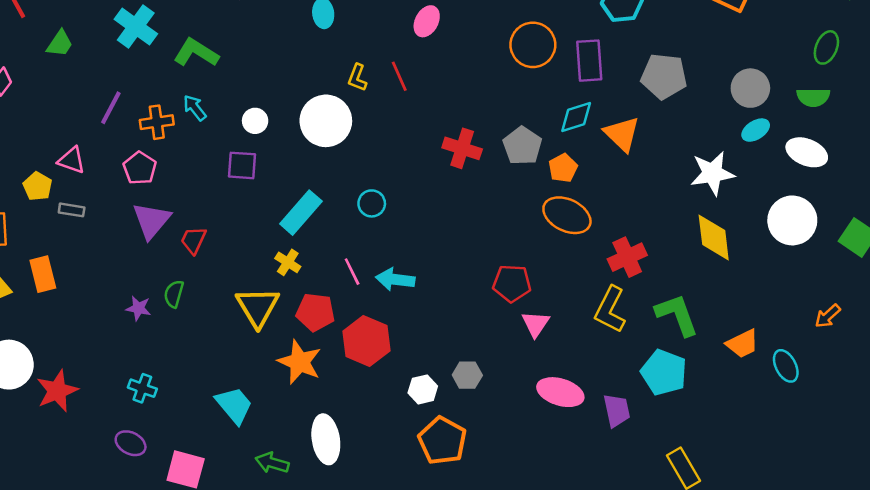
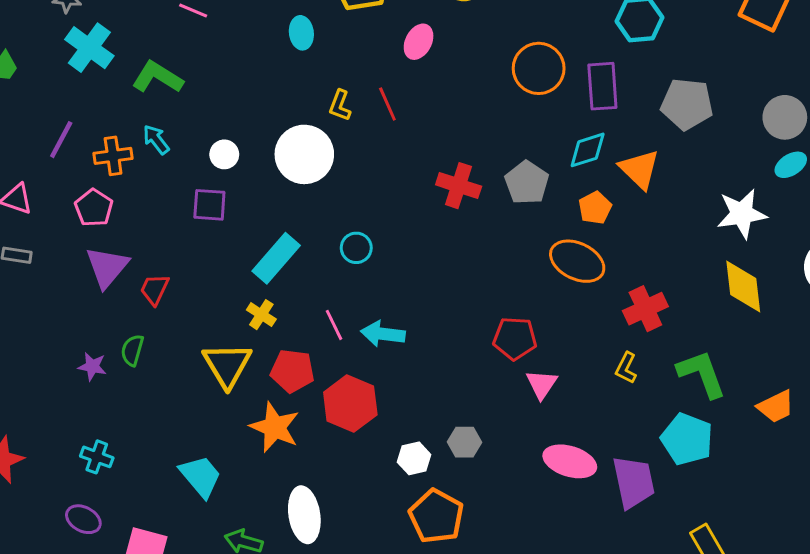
orange pentagon: (563, 168) -> (595, 208), moved
yellow L-shape: (610, 310) -> (626, 368), size x0.6
purple trapezoid: (617, 410) -> (634, 482), size x1.4

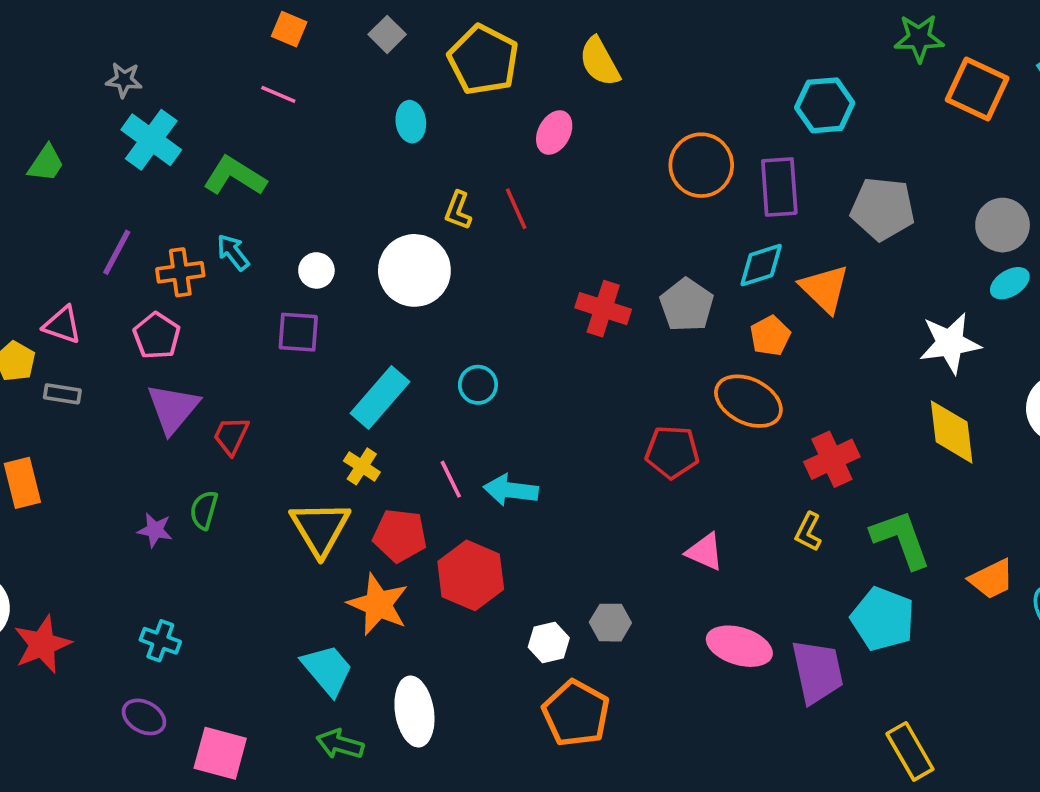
red pentagon: (515, 338) -> (672, 452), moved
pink triangle: (542, 384) -> (705, 552), turned -40
cyan trapezoid: (201, 476) -> (327, 670), moved

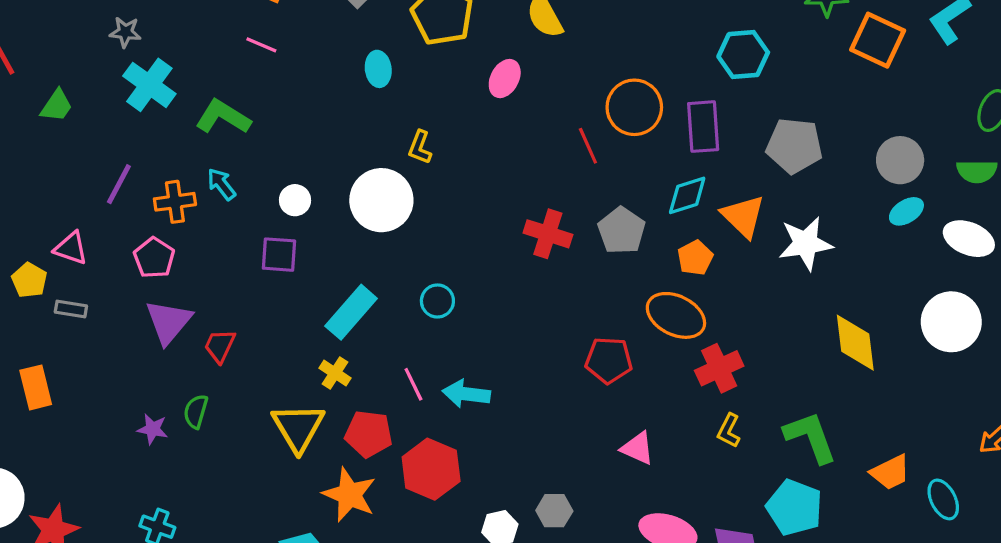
red line: (516, 209) -> (588, 146), moved
white star: (950, 343) -> (806, 243), moved
red cross: (832, 459) -> (719, 368), moved

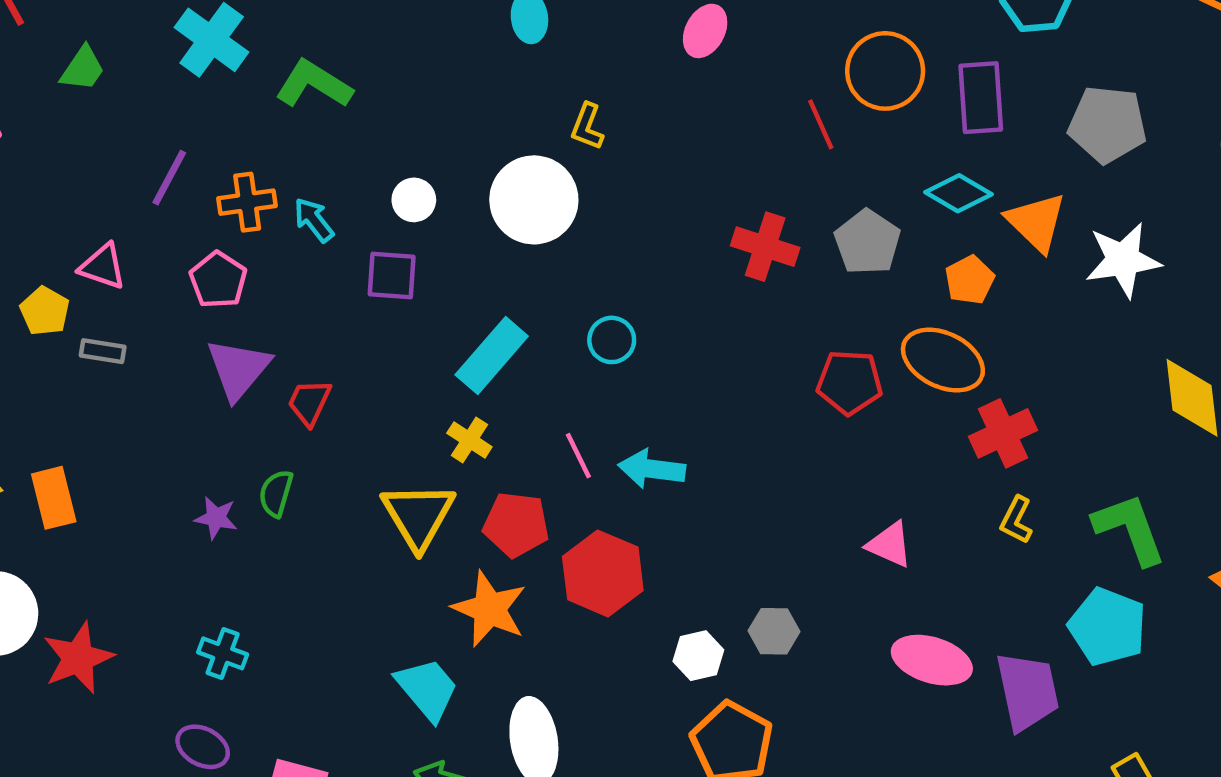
cyan arrow: (221, 184) -> (314, 220), moved
cyan diamond: (687, 195) -> (959, 193), turned 48
red pentagon: (609, 360) -> (850, 382), moved
orange rectangle: (36, 387) -> (54, 498), moved

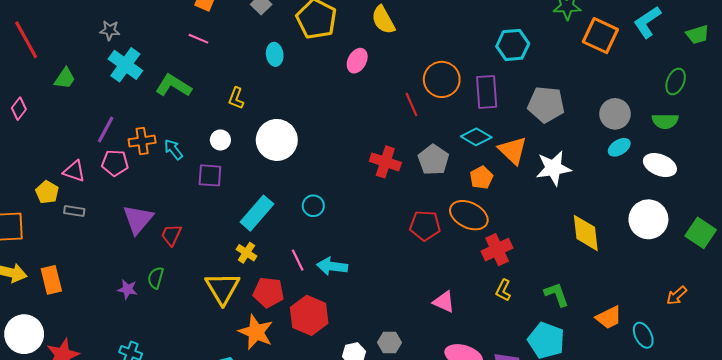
yellow L-shape: (587, 127) -> (236, 98), moved
pink pentagon: (218, 280) -> (115, 163), moved, turned -30
green L-shape: (1130, 529) -> (557, 294), size x0.7

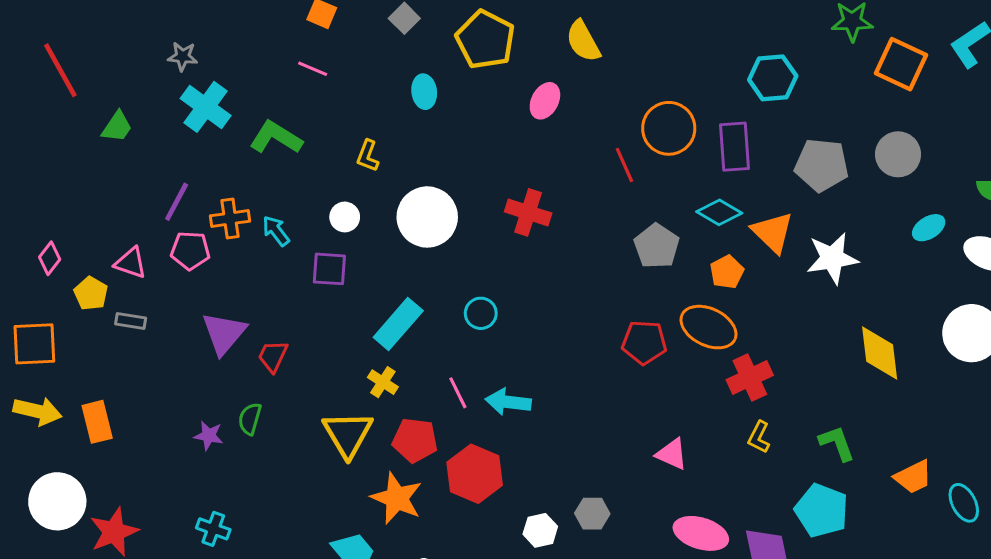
pink diamond: (19, 109) -> (50, 258), moved
gray circle: (615, 114) -> (898, 154), moved
red cross: (385, 162) -> (528, 212), moved

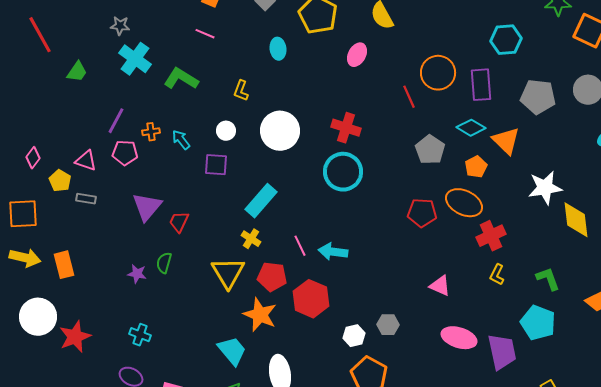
orange cross: (230, 219) -> (151, 132), size x0.7
white star: (832, 258) -> (545, 188), moved
cyan circle: (481, 313) -> (343, 172), moved, size x1.8

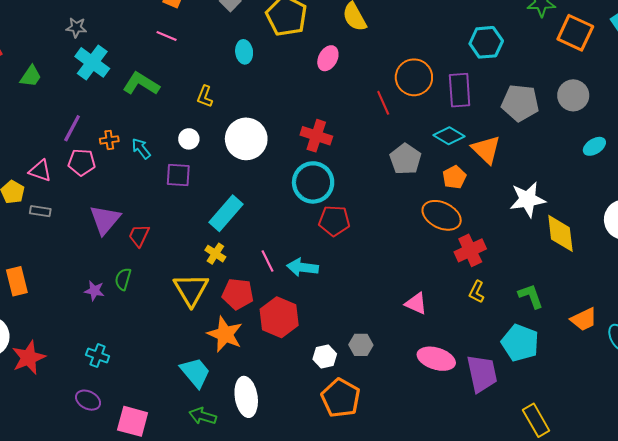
red pentagon: (422, 213) -> (334, 221), moved

